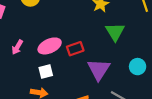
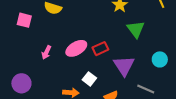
white square: (46, 72) -> (89, 79), moved, turned -32

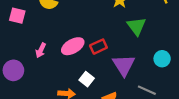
purple circle: (21, 83) -> (13, 70), moved

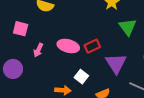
pink square: (17, 16) -> (21, 29), moved
pink ellipse: (73, 46) -> (68, 46), turned 45

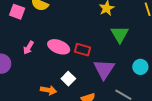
pink square: (21, 29) -> (17, 12), moved
red rectangle: (92, 46) -> (82, 50), turned 35

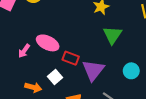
pink arrow: (28, 48) -> (24, 51), moved
red rectangle: (82, 50) -> (71, 58), moved

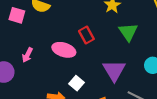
pink arrow: (24, 51) -> (27, 55), moved
red rectangle: (71, 58) -> (86, 35), moved, turned 49

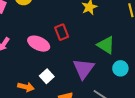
green triangle: (128, 32) -> (106, 45), moved, turned -30

